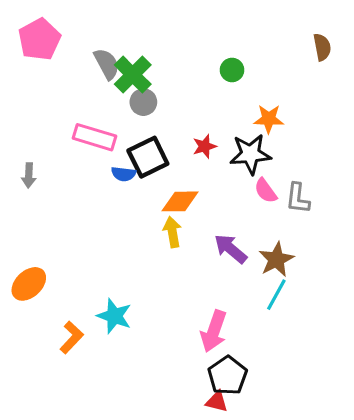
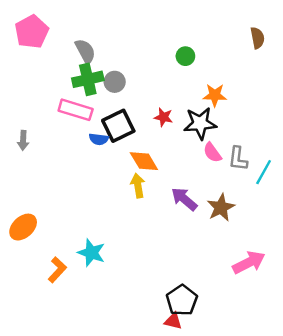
green cross: (133, 75) -> (88, 79), moved, turned 32
red star: (205, 146) -> (163, 117), turned 30
orange diamond: (180, 201) -> (144, 161), turned 60
cyan line: (276, 295) -> (264, 172), moved
pink arrow: (214, 331) -> (249, 262), moved, turned -136

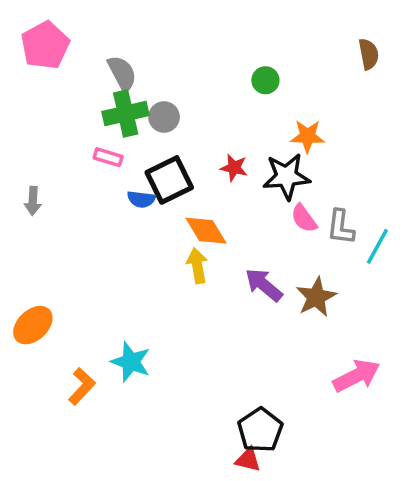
pink rectangle: (76, 110) -> (108, 157), size x0.6

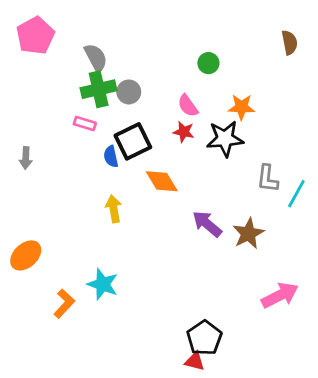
blue semicircle: (141, 199) -> (111, 157), turned 70
pink semicircle: (304, 218) -> (188, 106), moved
yellow arrow: (197, 266) -> (114, 209), moved

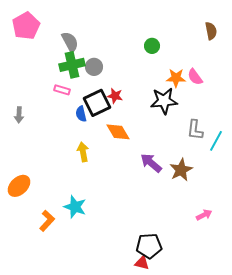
pink semicircle: (188, 106) -> (195, 77), moved
red star: (184, 132) -> (115, 96), moved
pink arrow: (280, 295) -> (204, 215), size x0.6
black pentagon: (204, 338) -> (149, 246), turned 30

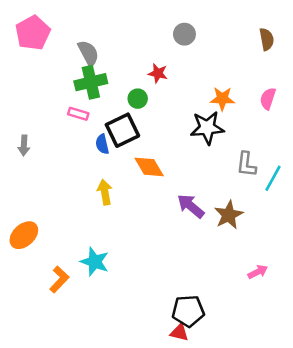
green circle: (152, 46) -> (138, 99), moved
gray circle: (94, 67) -> (184, 34), moved
pink semicircle: (195, 77) -> (268, 99), moved, turned 54
red star: (115, 96) -> (158, 73), moved

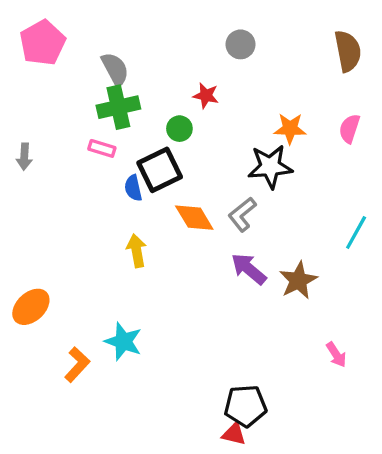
brown semicircle: (267, 39) -> (348, 51), size x1.4
gray arrow: (24, 145) -> (24, 157), moved
gray L-shape: (246, 164) -> (242, 214), moved, turned 44
pink arrow: (258, 272) -> (336, 355), turned 84

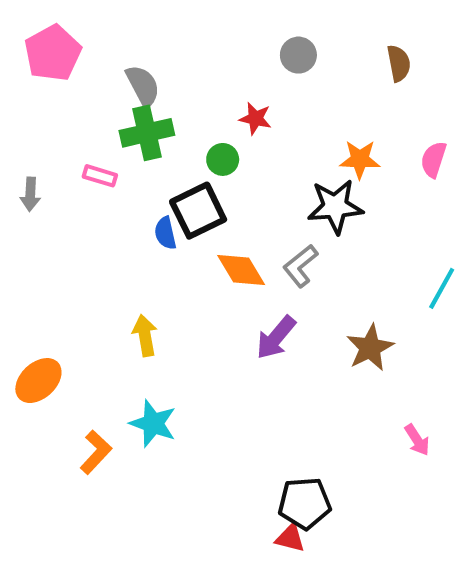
brown semicircle: (348, 51) -> (399, 63), moved, size x0.7
pink rectangle: (102, 148) -> (100, 176), moved
yellow arrow: (137, 251) -> (145, 335), moved
purple arrow: (249, 269) -> (276, 338), moved, turned -90

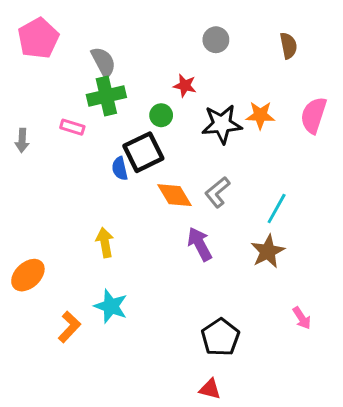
pink semicircle: (433, 159) -> (314, 115), size x1.4
black star: (335, 207) -> (222, 124), moved
cyan line: (442, 288) -> (277, 208), moved
purple arrow: (276, 338) -> (200, 244), turned 112
black pentagon: (305, 503) -> (220, 337), moved, turned -30

